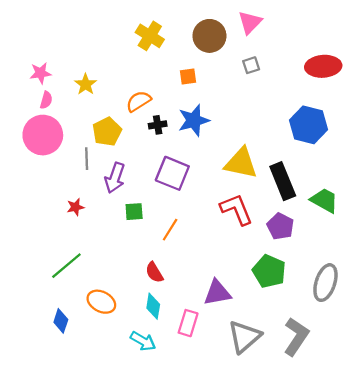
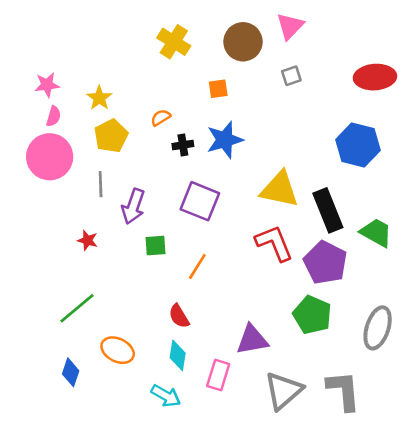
orange semicircle: (139, 101) -> (161, 118), size x0.7
yellow pentagon: (107, 132) -> (111, 136), moved
red star: (75, 207) -> (88, 240), turned 30
purple pentagon: (280, 226) -> (325, 263), size x1.4
gray L-shape: (296, 337) -> (344, 391), turned -39

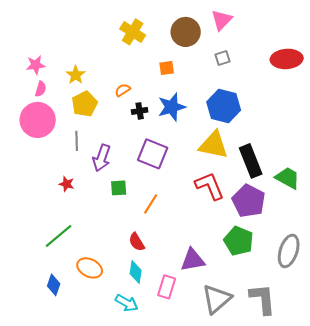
blue hexagon: (358, 145) -> (224, 106), moved

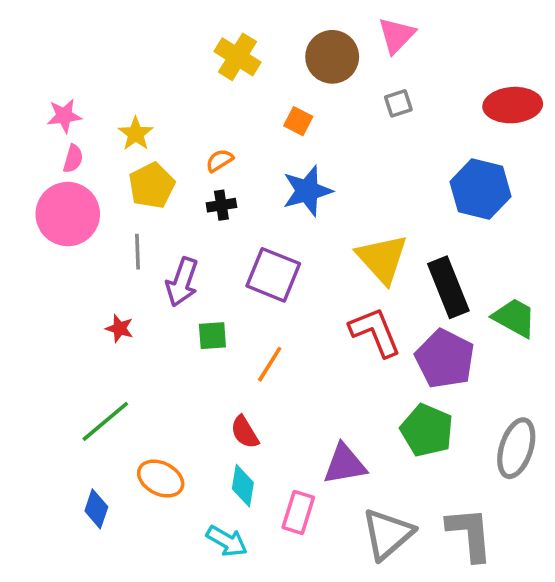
orange square: (167, 68) -> (298, 121), turned 35
blue hexagon: (224, 106) -> (481, 189), moved
black cross: (140, 111) -> (221, 205), moved
yellow triangle: (214, 145) -> (382, 259), turned 36

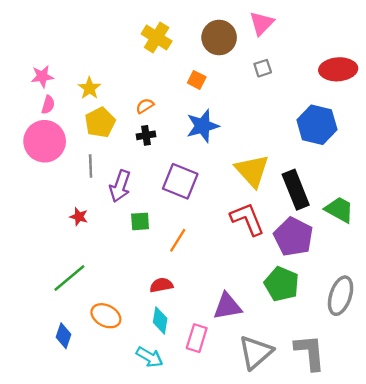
red semicircle: (245, 432) -> (161, 285), turned 110

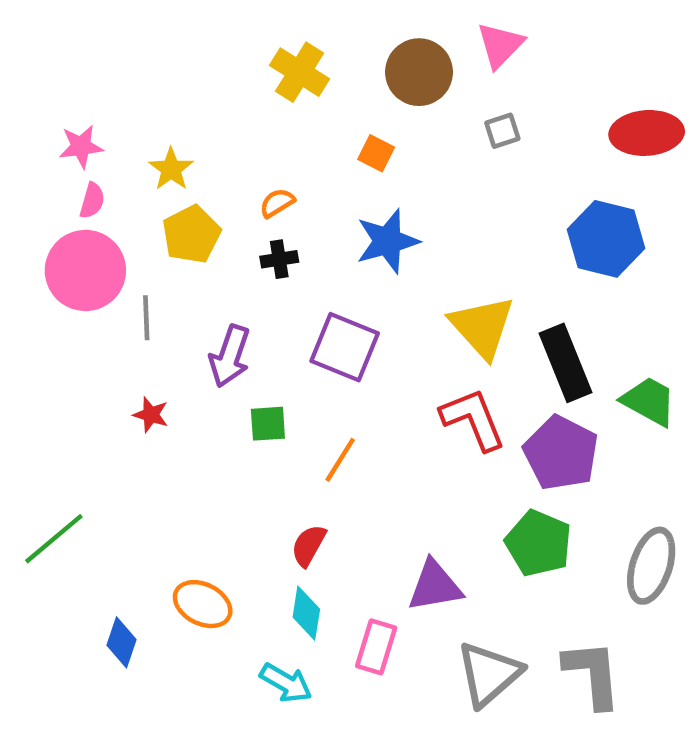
gray line: (91, 166) -> (146, 318), moved
green line: (69, 278) -> (54, 539), moved
red semicircle: (161, 285) -> (309, 545), turned -50

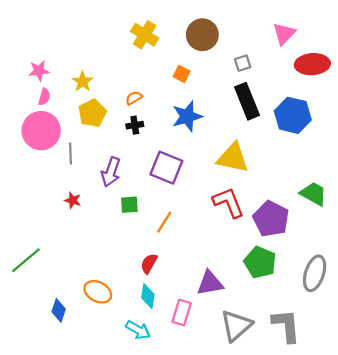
pink triangle: (500, 45) -> (284, 34), moved
yellow triangle: (482, 327) -> (233, 158), turned -36
black rectangle: (565, 363) -> (247, 101), moved

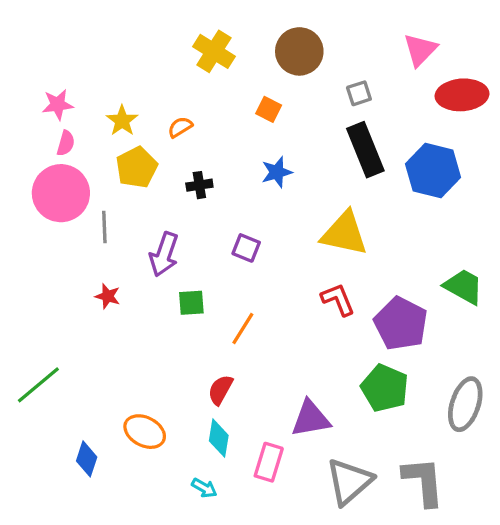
orange semicircle: (134, 98) -> (180, 127), moved
blue star: (187, 116) -> (277, 172), size x0.7
purple square: (166, 168) -> (246, 248), size x0.6
red L-shape: (228, 203) -> (338, 299), size x0.7
cyan arrow: (138, 330) -> (204, 488), size x0.7

